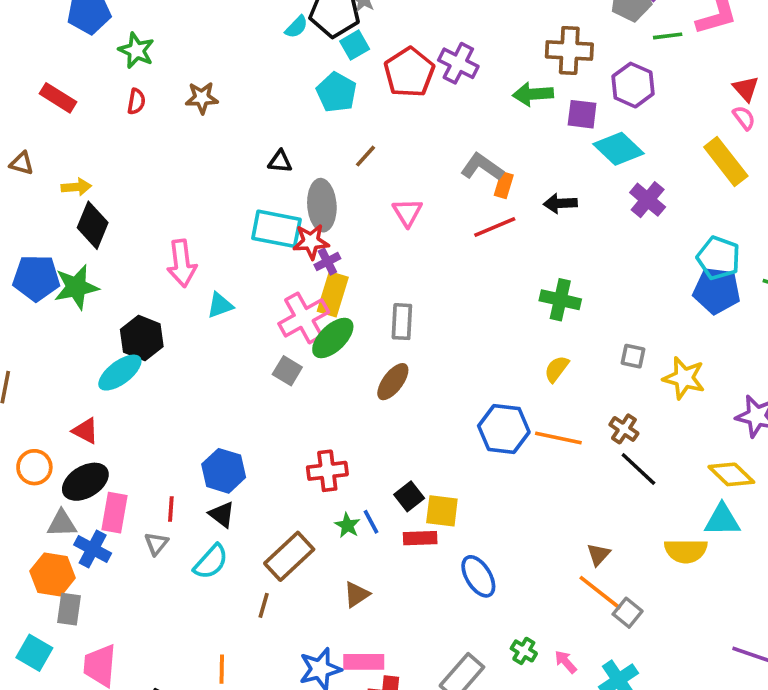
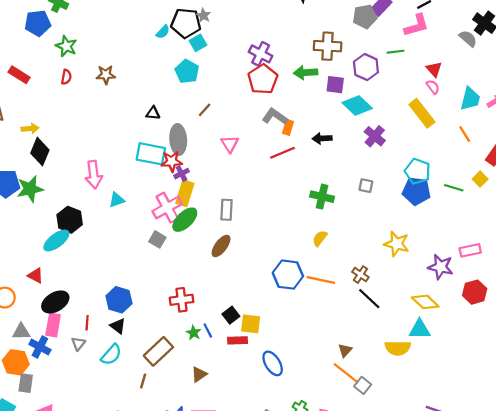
green line: (668, 36) -> (396, 52), moved
red pentagon: (409, 72) -> (263, 79), moved
gray square: (633, 356) -> (366, 186), moved
black ellipse: (85, 482) -> (55, 302), moved

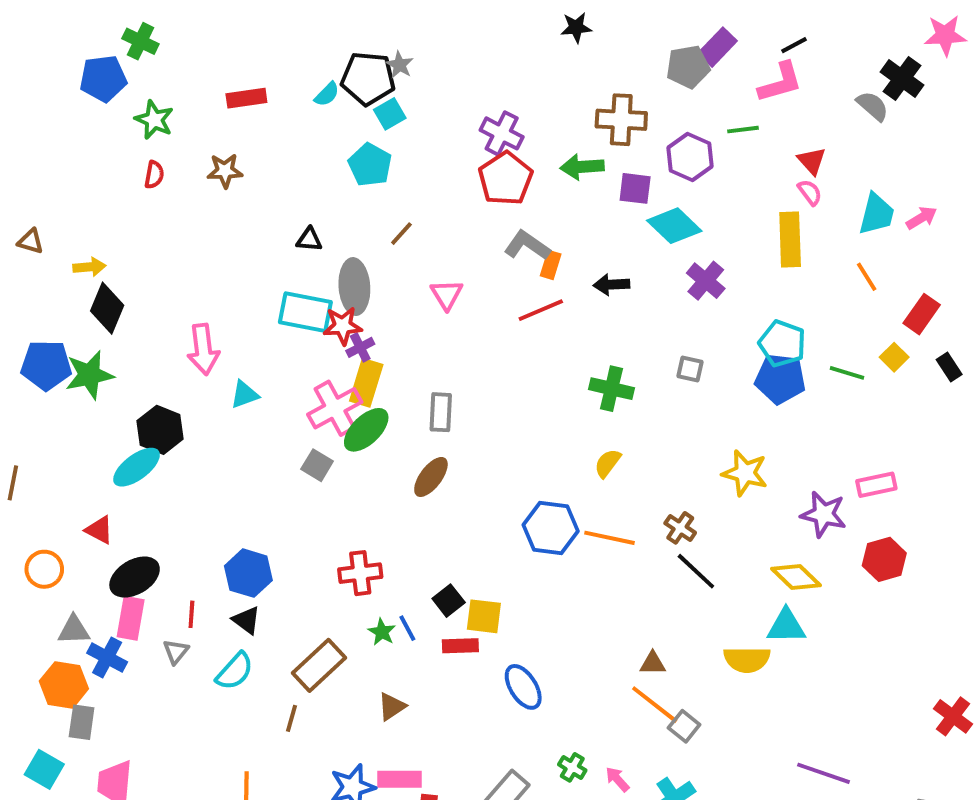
red rectangle: (19, 75) -> (246, 98), moved, turned -40
yellow rectangle: (422, 113) -> (790, 239), turned 36
brown triangle: (345, 350) -> (653, 663), turned 48

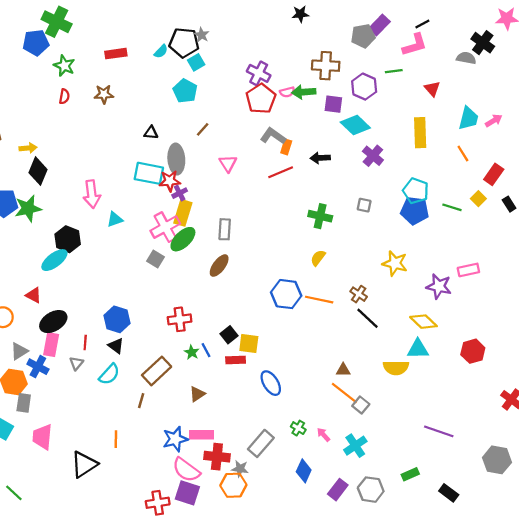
green cross: (140, 41) -> (57, 22), size x1.5
gray semicircle: (873, 106) -> (466, 58), turned -30
pink semicircle: (810, 192) -> (287, 92), moved, turned 112
red hexagon: (884, 559) -> (473, 351), moved
gray triangle: (74, 630) -> (19, 351), turned -30

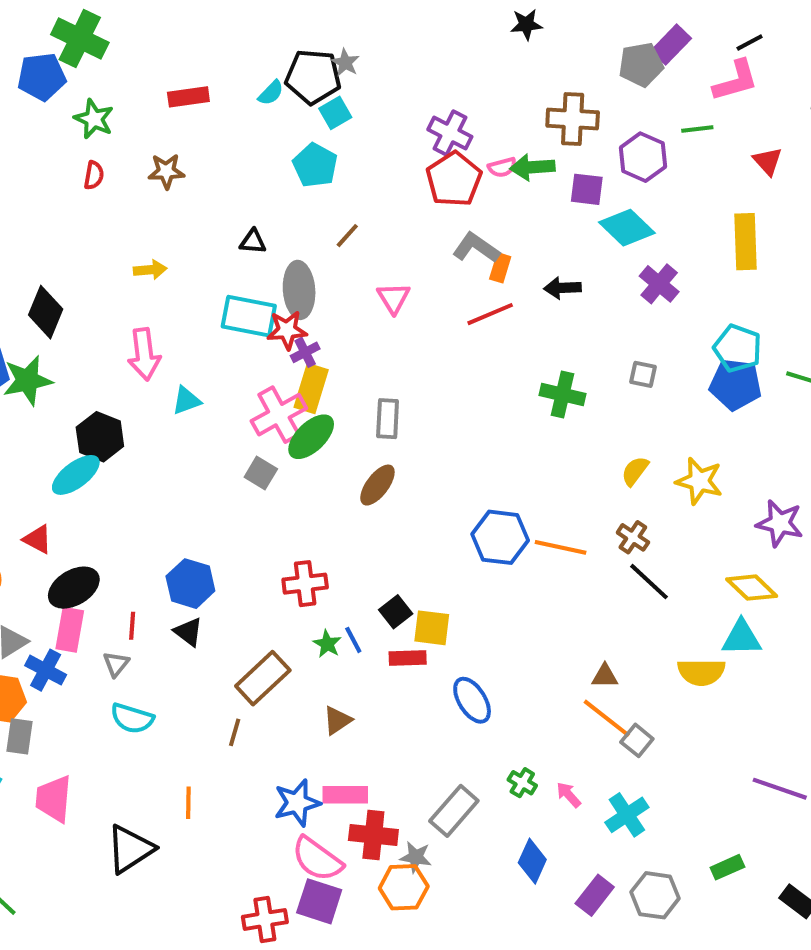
yellow arrow: (28, 148) -> (150, 270), moved
yellow semicircle: (318, 258) -> (635, 471), moved
cyan semicircle: (109, 374) -> (132, 718), moved, turned 65

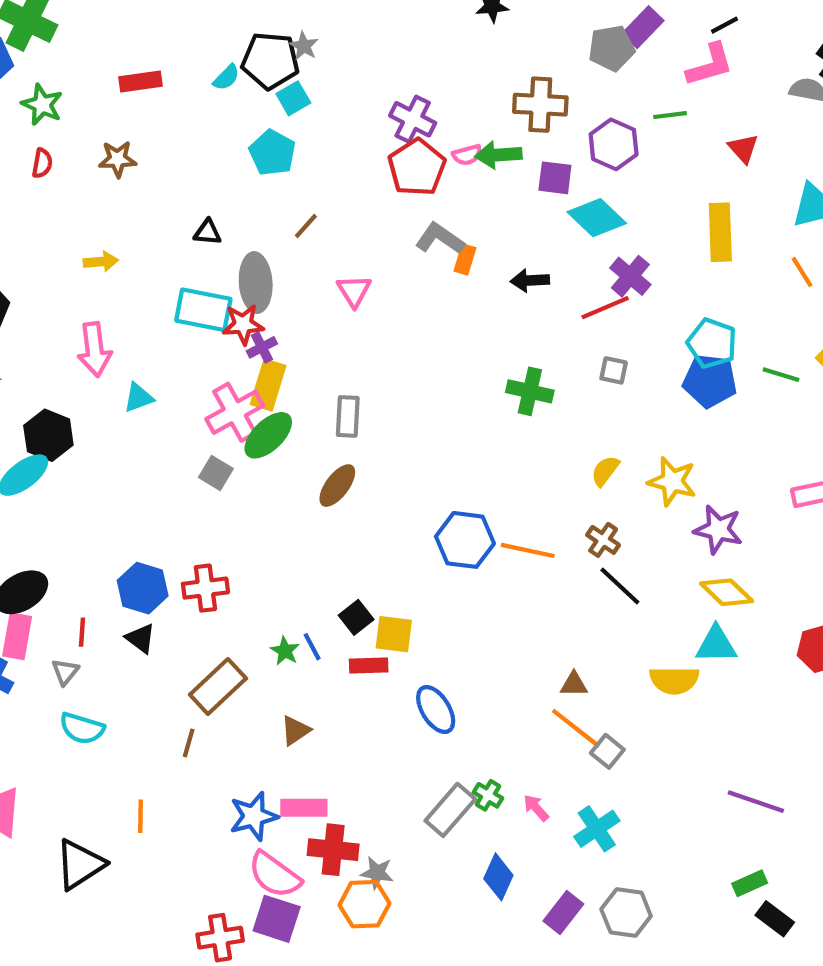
red line: (490, 314) -> (605, 308), moved
purple star: (780, 523) -> (718, 529), moved
red cross: (305, 584) -> (205, 588), moved
gray rectangle: (454, 811) -> (450, 810), moved
green rectangle: (727, 867) -> (750, 883), moved

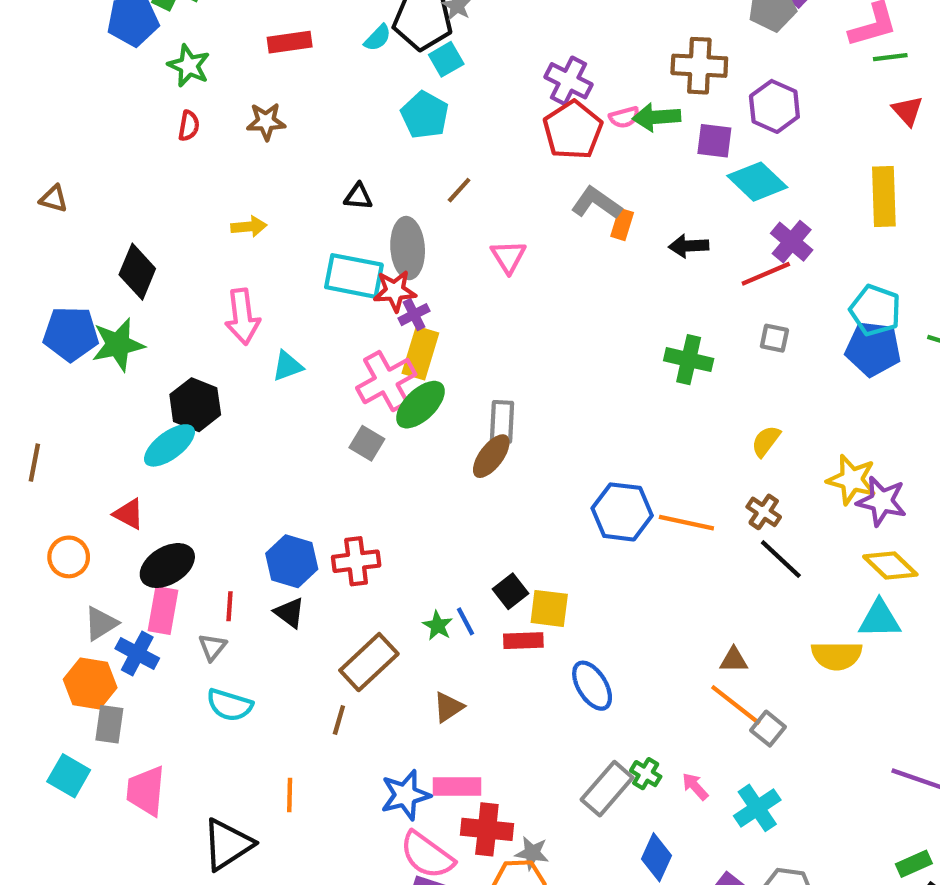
green line: (670, 115) -> (890, 57), moved
gray rectangle: (348, 416) -> (502, 422), moved
yellow star: (672, 481) -> (852, 480), moved

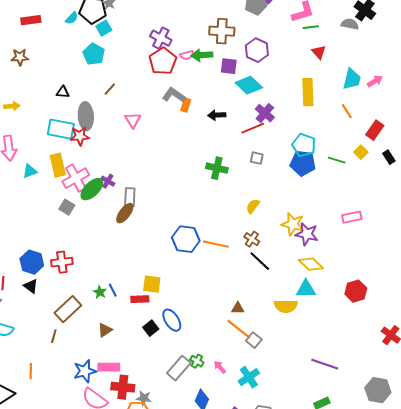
purple cross: (414, 315) -> (108, 181), moved, turned -32
yellow rectangle: (420, 353) -> (58, 165), moved, turned -30
black square: (511, 591) -> (151, 328), moved

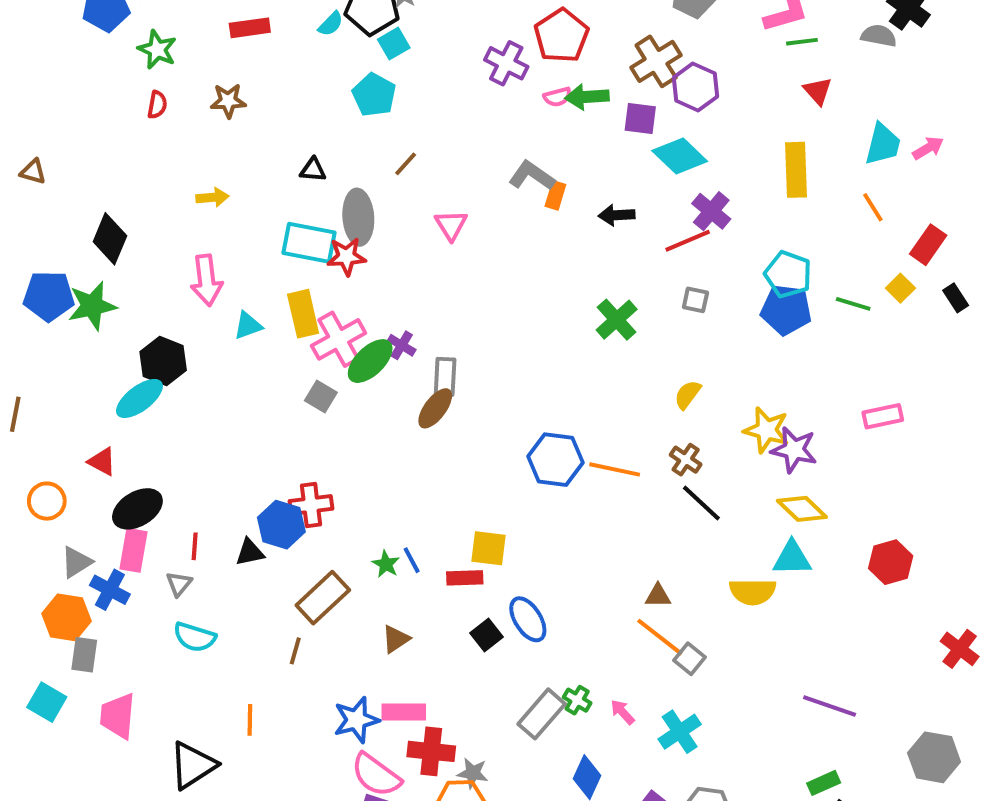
brown cross: (222, 31) -> (656, 61), moved, turned -35
red pentagon: (163, 61) -> (561, 36), moved
green cross: (217, 168) -> (617, 320), turned 35
blue hexagon: (32, 262) -> (281, 525), moved
black triangle: (31, 286) -> (250, 552), turned -49

